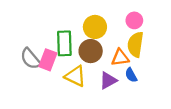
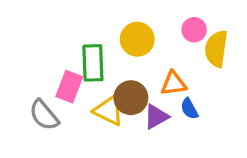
yellow semicircle: (135, 44) -> (216, 49), moved
brown circle: (91, 51) -> (131, 98), moved
gray semicircle: (30, 59) -> (44, 115), moved

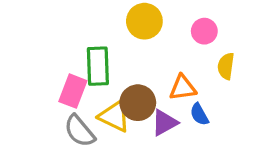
yellow circle: (137, 39) -> (144, 21), moved
yellow semicircle: (216, 49) -> (226, 66), moved, size x0.7
gray semicircle: (44, 115) -> (80, 131), moved

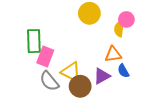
green rectangle: (98, 66) -> (34, 41), moved
yellow semicircle: (226, 66) -> (119, 29), moved
brown circle: (138, 103) -> (80, 86), moved

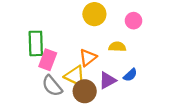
yellow semicircle: (119, 29) -> (117, 47), moved, turned 84
orange triangle: (113, 54) -> (88, 58), moved, turned -30
blue semicircle: (123, 71) -> (130, 75), turned -104

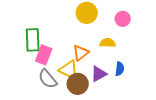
blue semicircle: (130, 75) -> (120, 69), turned -40

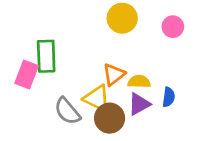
yellow semicircle: (108, 43) -> (139, 82), moved
pink rectangle: (44, 55) -> (27, 74), moved

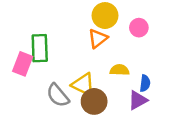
pink circle: (173, 27) -> (139, 28), moved
orange triangle: (114, 74) -> (98, 39), moved
purple triangle: (139, 104) -> (138, 100), moved

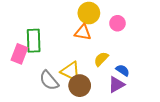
orange triangle: (98, 39) -> (83, 32), turned 48
yellow semicircle: (120, 70) -> (101, 59), turned -49
blue semicircle: (145, 83) -> (123, 70), turned -64

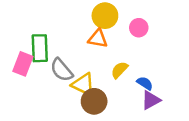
gray semicircle: (49, 80) -> (62, 70), moved
purple triangle: (116, 85) -> (151, 100), moved

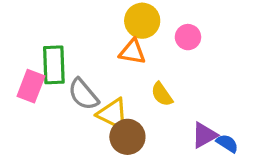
yellow semicircle: (119, 70) -> (162, 94), turned -78
blue semicircle: (145, 83) -> (227, 143), moved

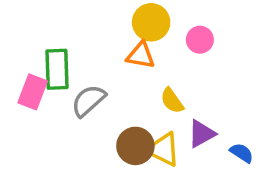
gray semicircle: (83, 94) -> (88, 101), turned 88
yellow triangle: (113, 114) -> (163, 149), moved
purple triangle: (204, 135) -> (202, 134), moved

